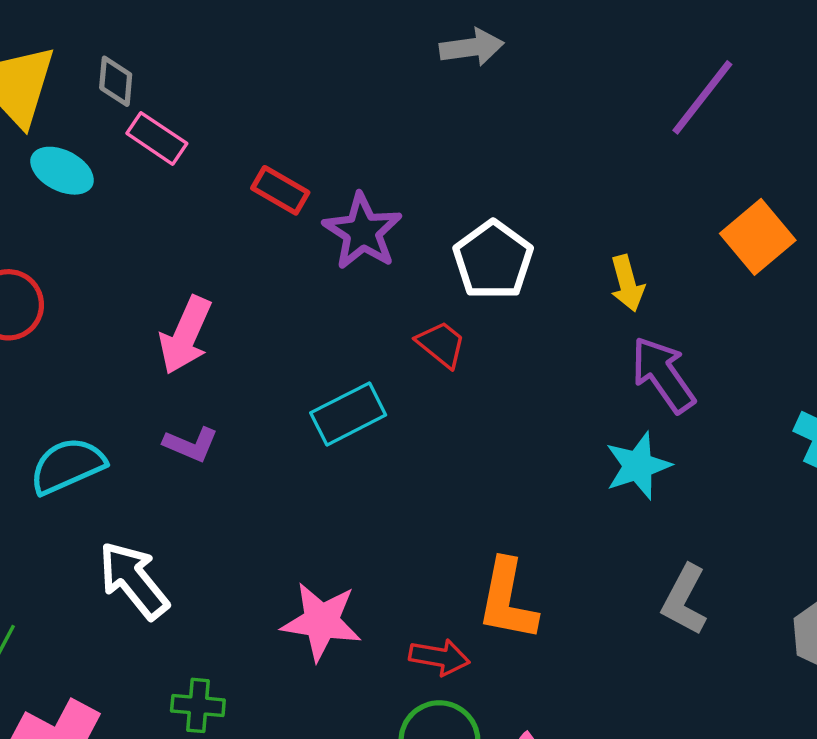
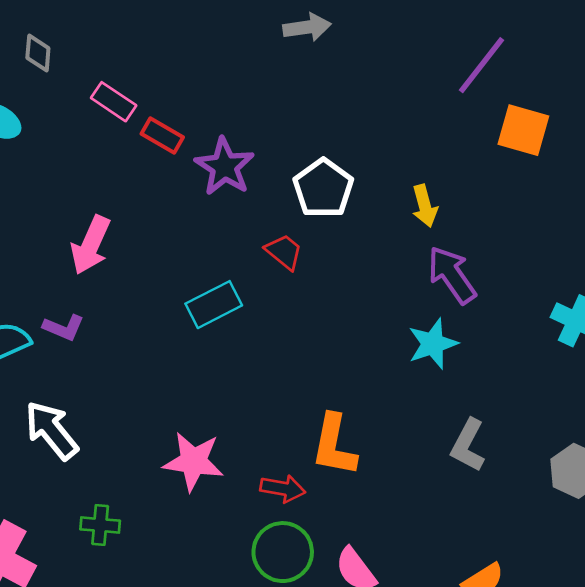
pink rectangle: (157, 138) -> (114, 102), moved
orange square: (758, 237) -> (523, 130), moved, turned -34
purple L-shape: (191, 444) -> (64, 328), moved

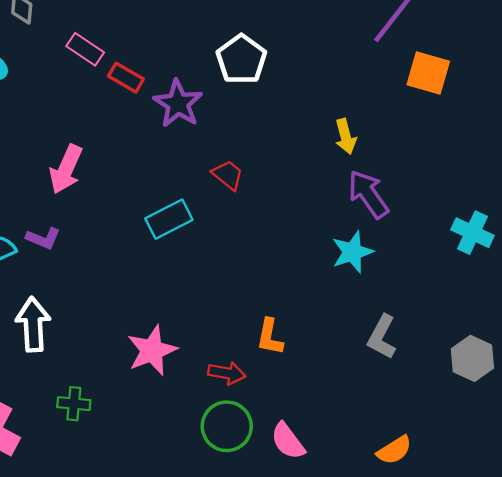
white pentagon: (323, 188) -> (241, 59), moved
white arrow: (51, 430) -> (33, 324), turned 36
orange L-shape: (334, 445) -> (270, 337), size x0.7
pink star: (193, 461) -> (152, 350), turned -30

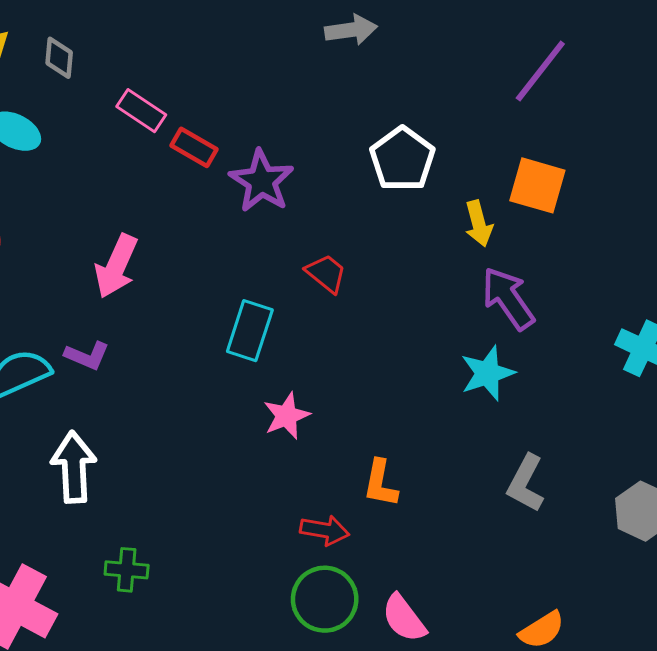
white pentagon: (241, 59) -> (402, 159), moved
orange square: (428, 73) -> (537, 185), moved
cyan rectangle: (169, 219) -> (250, 331), turned -45
pink star: (152, 350) -> (286, 416), moved, size x0.7

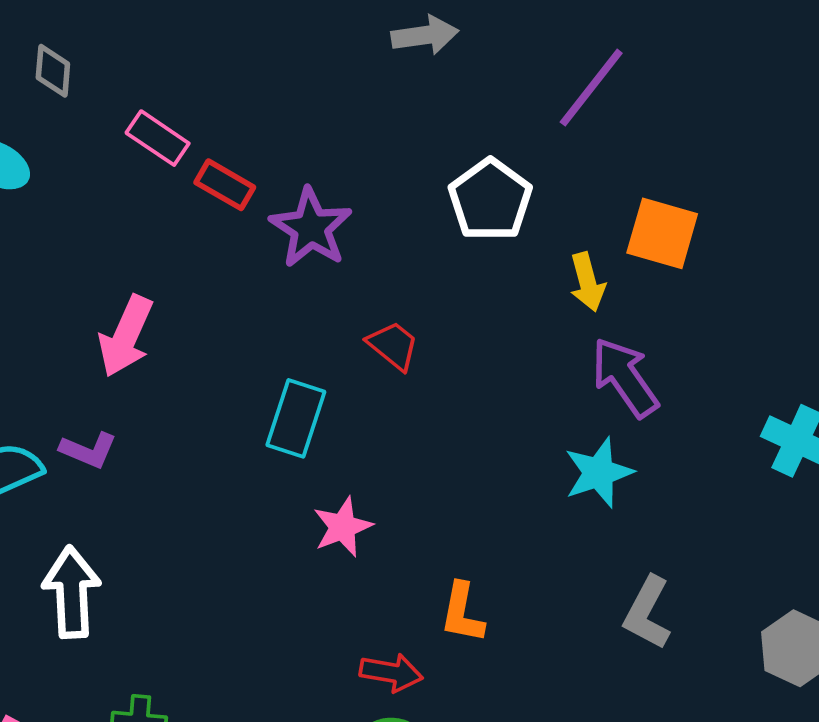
purple line: (540, 71) -> (591, 88), moved

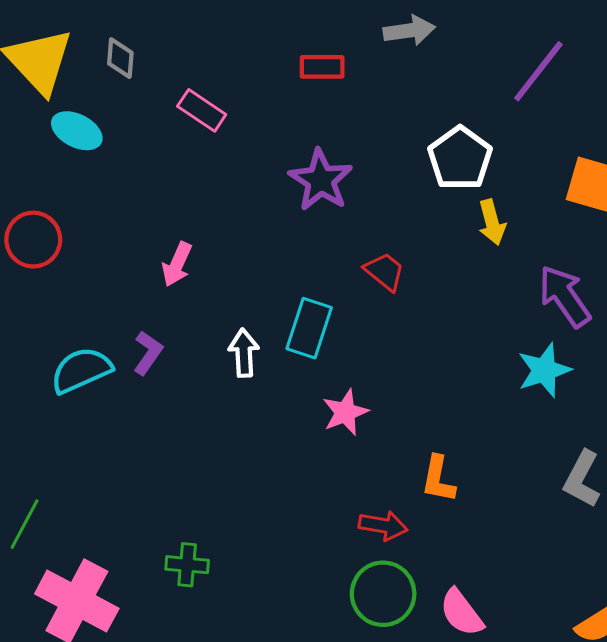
red rectangle: (225, 185) -> (322, 67), moved, turned -30
yellow arrow: (587, 282) -> (492, 222), moved
pink arrow: (126, 336) -> (177, 264), size x0.7
purple L-shape: (88, 450) -> (148, 353), turned -78
white arrow: (72, 592) -> (244, 353), moved, size x0.7

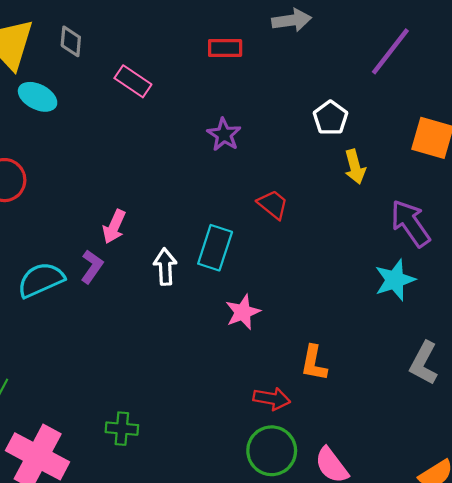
white pentagon: (460, 158) -> (330, 118), size x0.7
purple star: (321, 180) -> (224, 135), size x0.7
pink arrow: (177, 264) -> (114, 227), moved

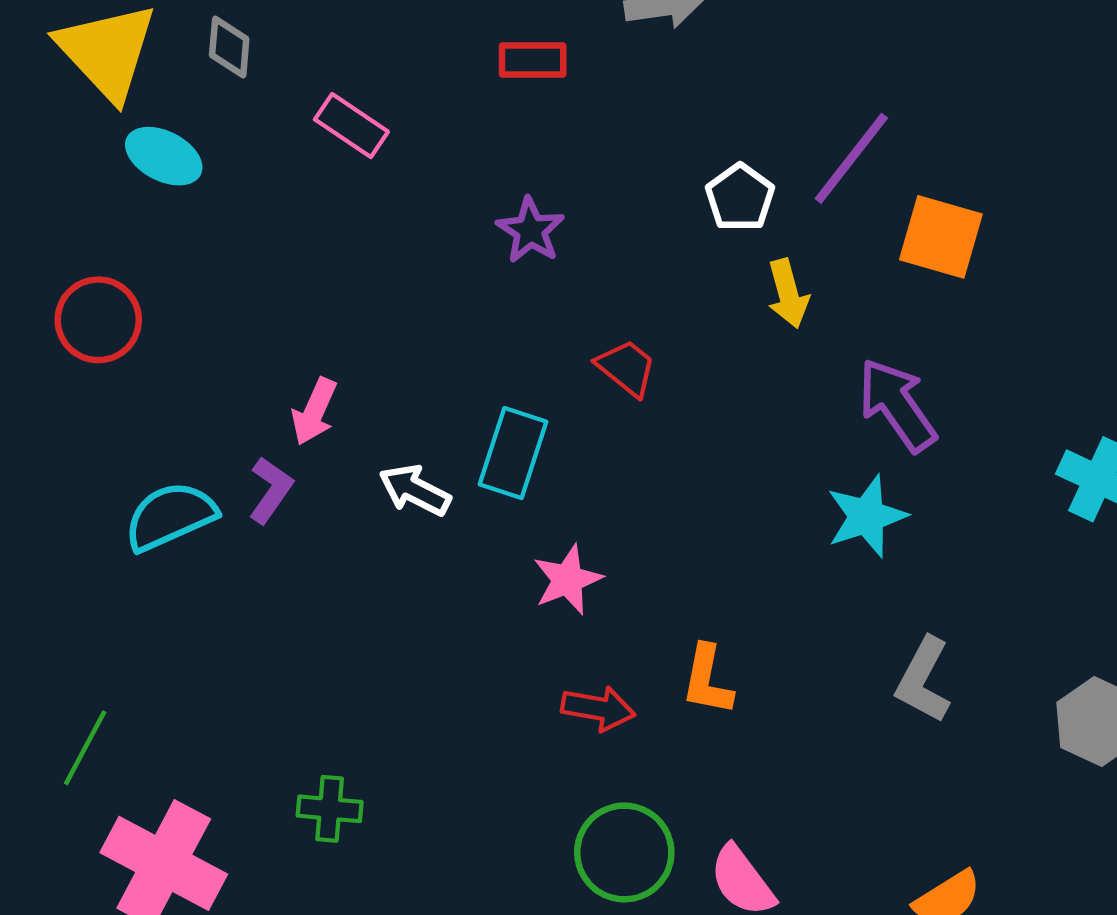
purple line: (390, 51) -> (851, 158), moved
white arrow: (165, 267) -> (415, 490), turned -60
red arrow: (272, 399) -> (598, 708), moved

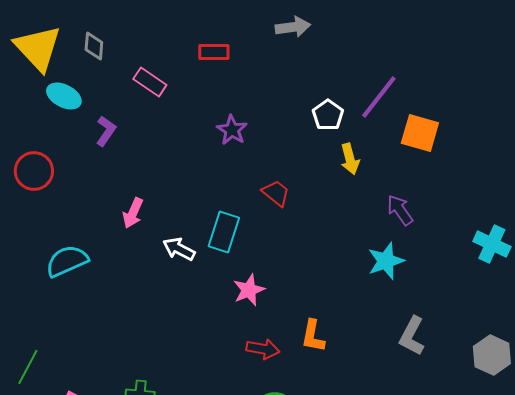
red rectangle: (533, 60) -> (214, 52), moved
purple arrow: (897, 405) -> (400, 210), size x0.7
purple L-shape: (271, 490) -> (106, 131), moved

